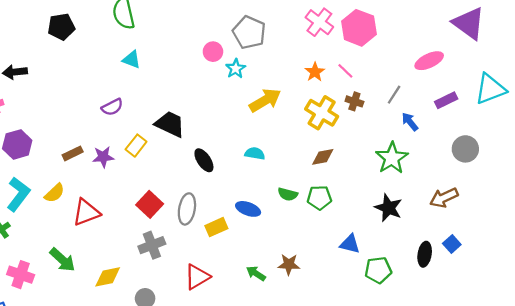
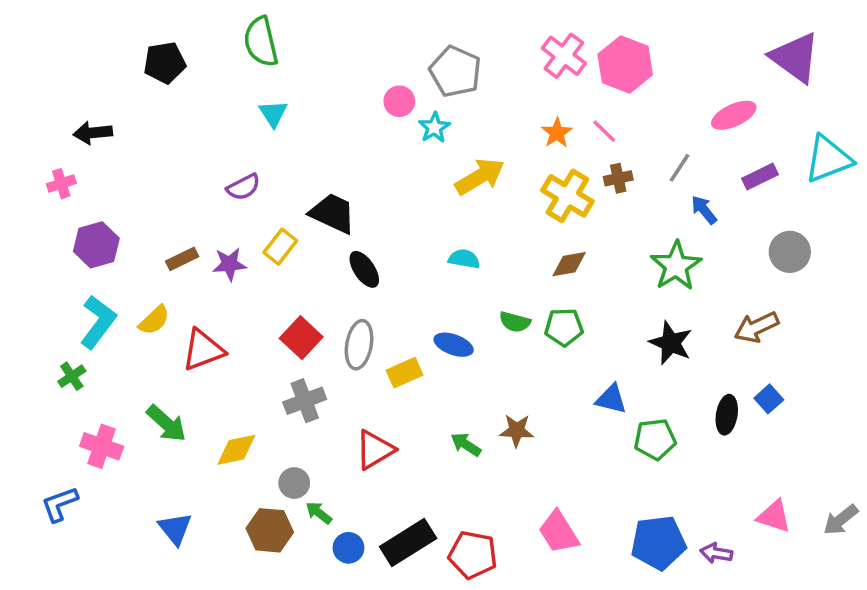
cyan triangle: (131, 60) -> (273, 114), turned 36
brown cross: (354, 101) -> (618, 178), turned -30
black ellipse: (204, 160) -> (364, 269), moved

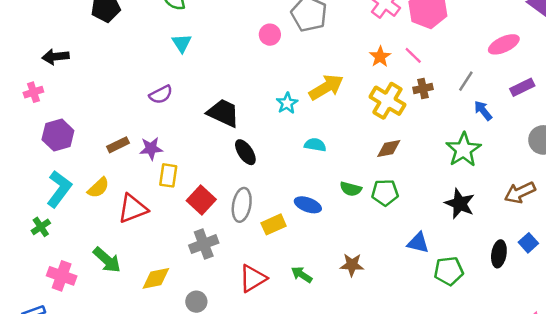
cyan star: (434, 128) -> (287, 103), moved
yellow rectangle: (280, 247) -> (168, 175), moved, turned -30
green arrow: (466, 444) -> (302, 275), moved

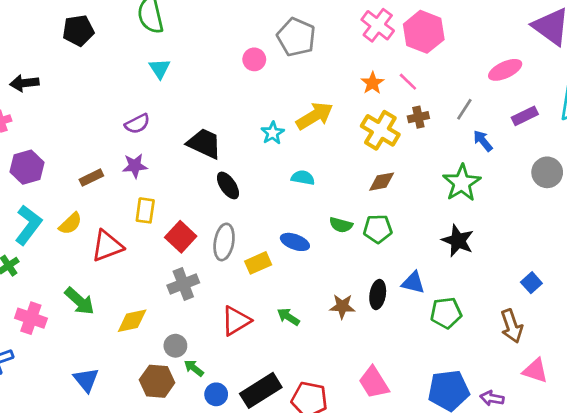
purple star: (151, 148) -> (135, 166), moved
brown arrow: (520, 193) -> (512, 326), moved, turned -84
black ellipse: (499, 254) -> (378, 295), moved

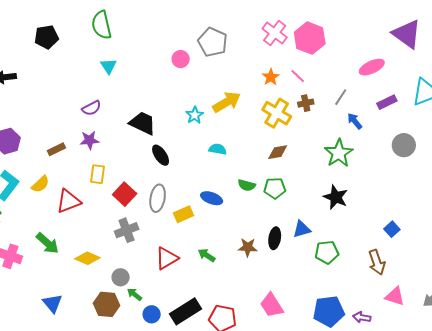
blue triangle: (413, 283) -> (302, 229), turned -30
yellow diamond: (132, 321) -> (87, 258), turned 35

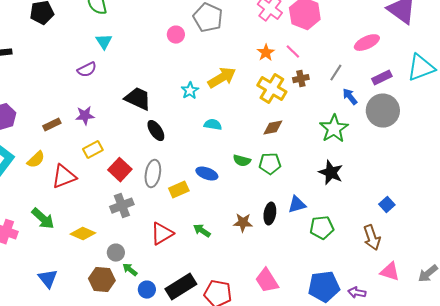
purple semicircle: (91, 108) -> (87, 70), moved
gray circle: (404, 145) -> (383, 111), moved, size x1.4
yellow rectangle: (97, 174) -> (93, 150), turned 54

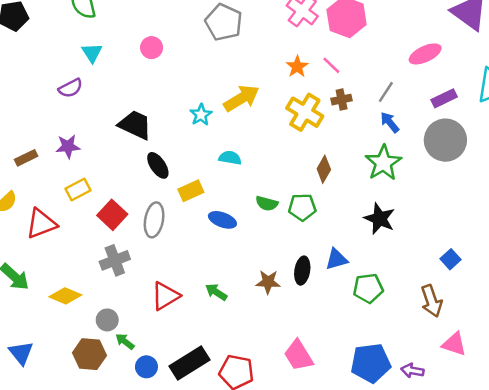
pink circle: (176, 35) -> (152, 48), moved
blue arrow: (350, 97) -> (390, 122), moved
brown diamond: (273, 128) -> (324, 169), moved, turned -50
yellow rectangle: (179, 190) -> (191, 191), moved

